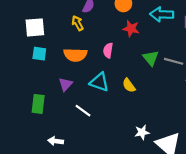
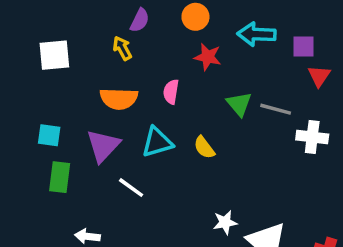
cyan square: (39, 54) -> (49, 135), moved
cyan triangle: (99, 82) -> (157, 142), turned -35
purple triangle: (65, 84) -> (103, 146), size x1.5

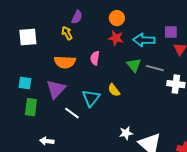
orange circle: (195, 17) -> (117, 18), moved
cyan arrow: (256, 34) -> (144, 40), moved
cyan triangle: (157, 142) -> (91, 98), moved, turned -36

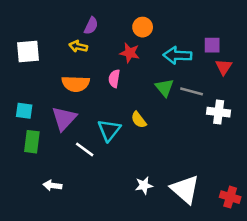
yellow arrow: (67, 33) -> (78, 46), turned -48
red star: (116, 38) -> (130, 53), moved
white star: (126, 133) -> (144, 185), moved

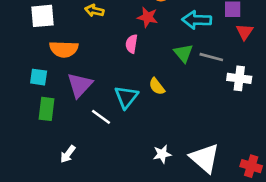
orange semicircle: (76, 84) -> (64, 49), moved
white arrow: (52, 185) -> (68, 154), turned -60

